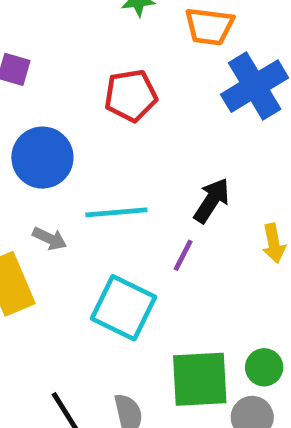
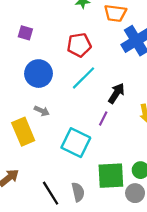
cyan line: (116, 212) -> (83, 78), moved, turned -40

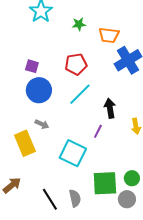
purple square: (25, 33) -> (32, 66), moved
black arrow: (116, 93) -> (110, 108), turned -42

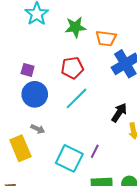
green star: (79, 24) -> (75, 27), size x1.5
black arrow: (110, 108) -> (119, 113), moved, turned 42
purple line: (98, 131) -> (95, 151), moved

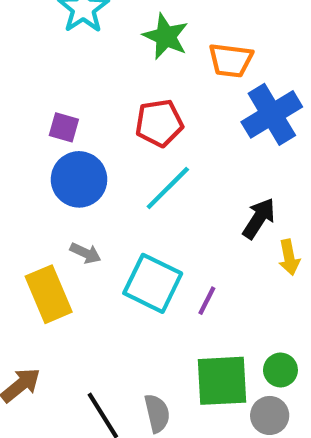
green star: (75, 27) -> (166, 36), turned 30
cyan square: (69, 158) -> (153, 283), moved

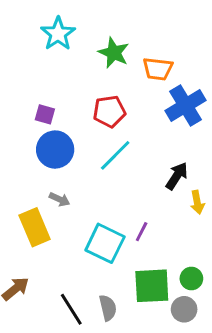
cyan square: (153, 283) -> (105, 243), moved

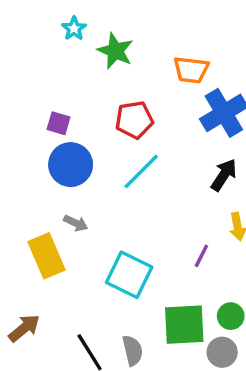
cyan star: (58, 34) -> (74, 29), size x0.6
green star: (114, 53) -> (115, 51), moved
black arrow: (177, 176) -> (224, 175), moved
purple line: (142, 232) -> (201, 256), moved

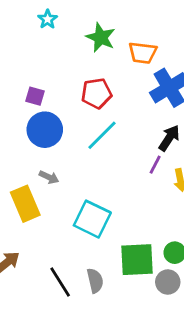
green star: (115, 51) -> (101, 37), moved
purple line: (201, 256) -> (155, 165), moved

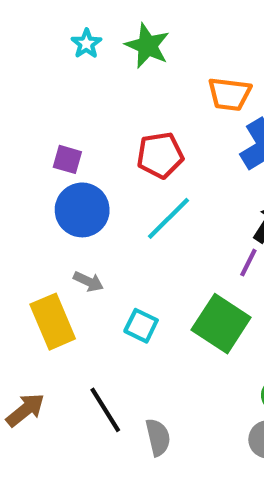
green star: (101, 37) -> (147, 46), moved
cyan square: (92, 219) -> (141, 326), moved, size x0.6
green square: (137, 260) -> (221, 324), moved, turned 36
black line: (60, 282) -> (105, 410), moved

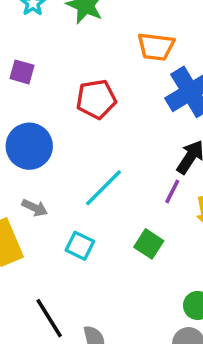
purple square: (67, 159) -> (22, 72), moved
cyan line: (168, 218) -> (103, 188), moved
green square: (221, 324) -> (149, 244), size x0.6

